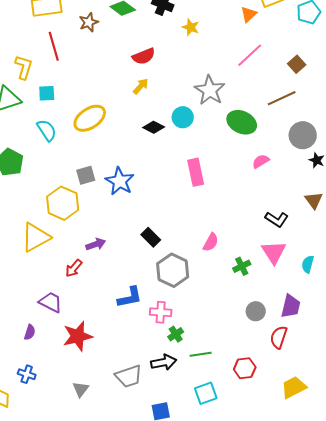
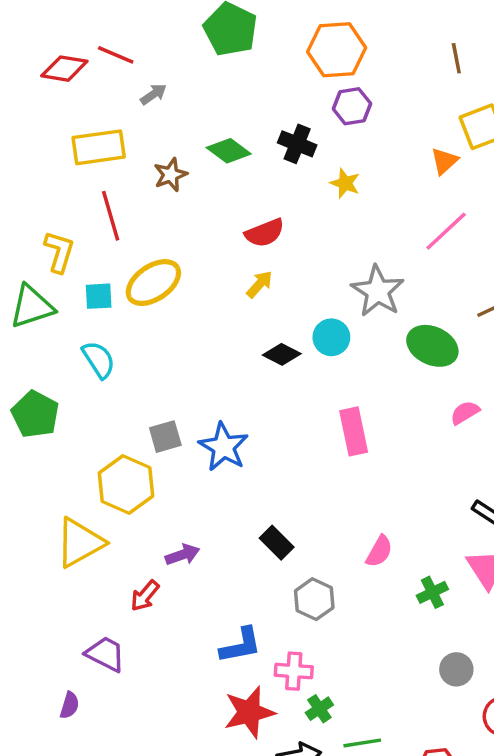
yellow ellipse: (90, 118) -> (153, 283), moved
gray hexagon: (173, 270) -> (314, 599), size x0.7
red star: (78, 336) -> (249, 712), moved

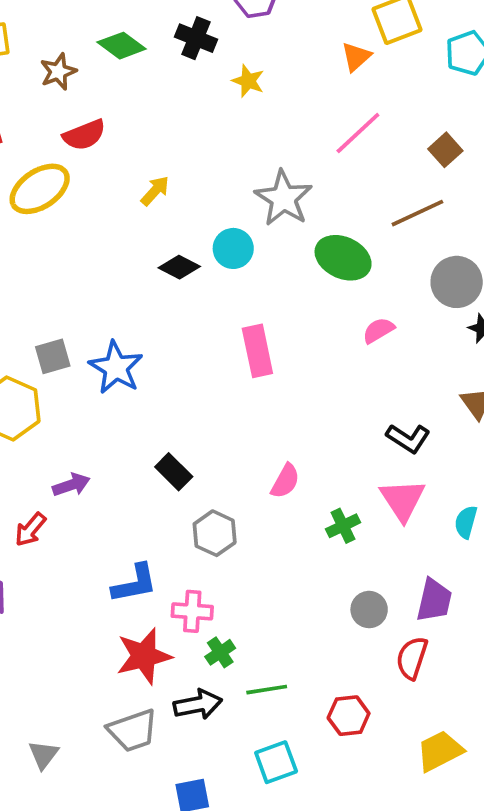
red semicircle: (265, 233) -> (84, 135), moved

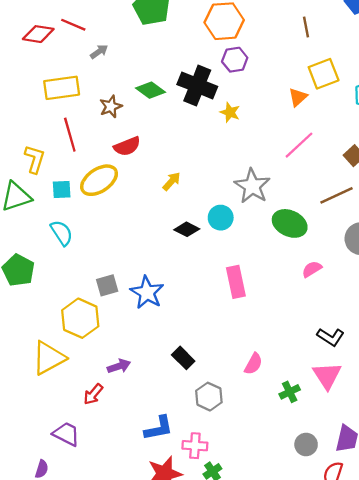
black cross: (196, 38) -> (197, 85), size x1.5

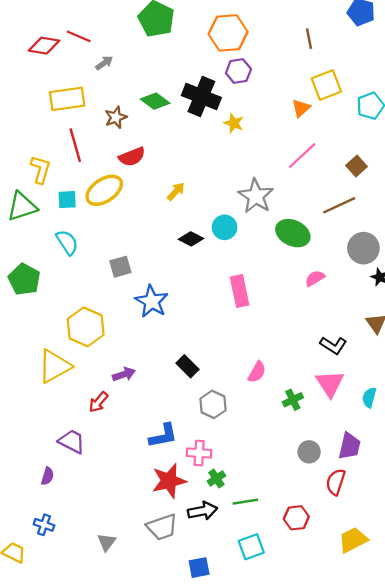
gray square: (107, 285) -> (120, 267), moved

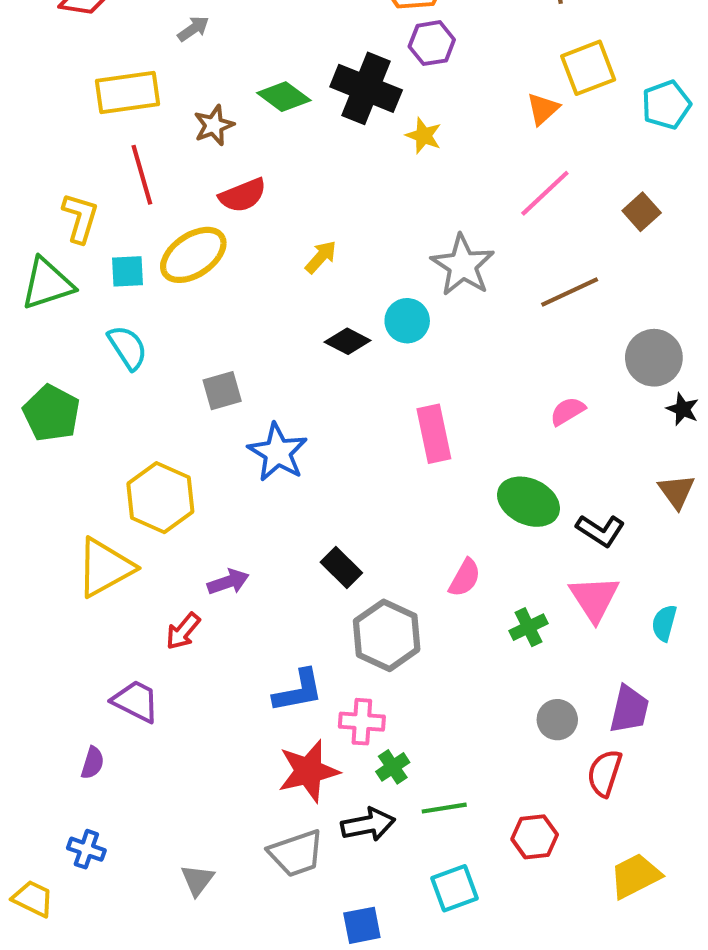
brown line: (339, 205) -> (570, 292), moved
green ellipse: (293, 233) -> (528, 502), moved
gray hexagon: (213, 404) -> (387, 635), size x1.4

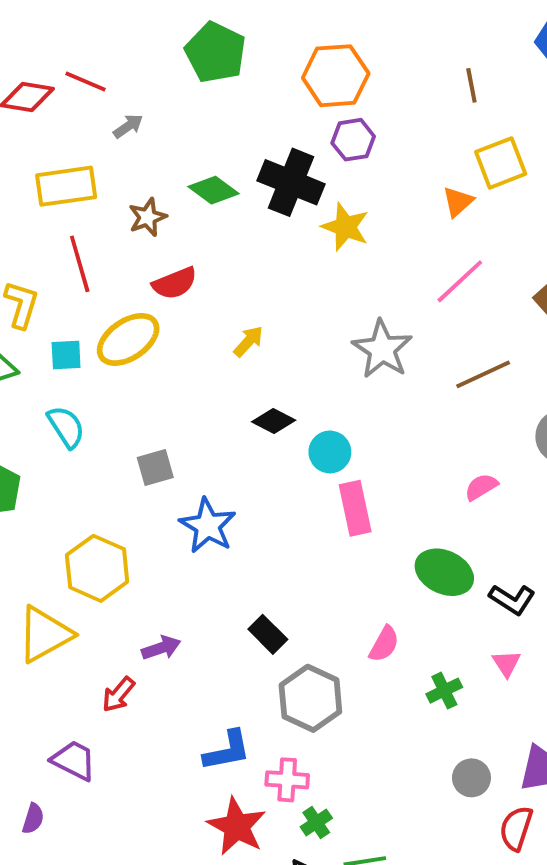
yellow star: (424, 136) -> (345, 227), size x1.4
cyan circle: (407, 321) -> (330, 452), moved
pink triangle: (594, 598) -> (506, 663), size x0.6
red star: (308, 771) -> (237, 826), turned -30

